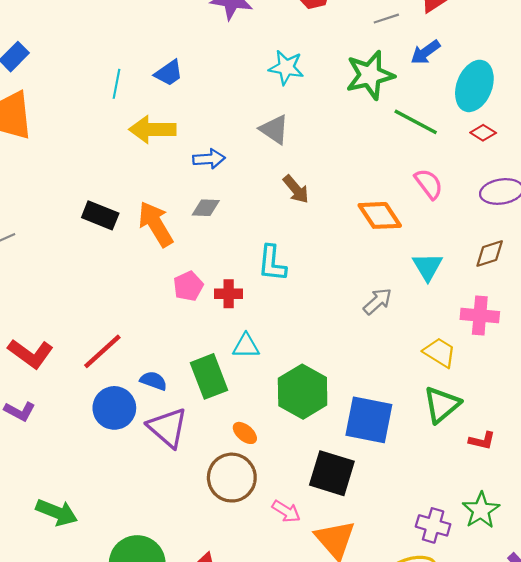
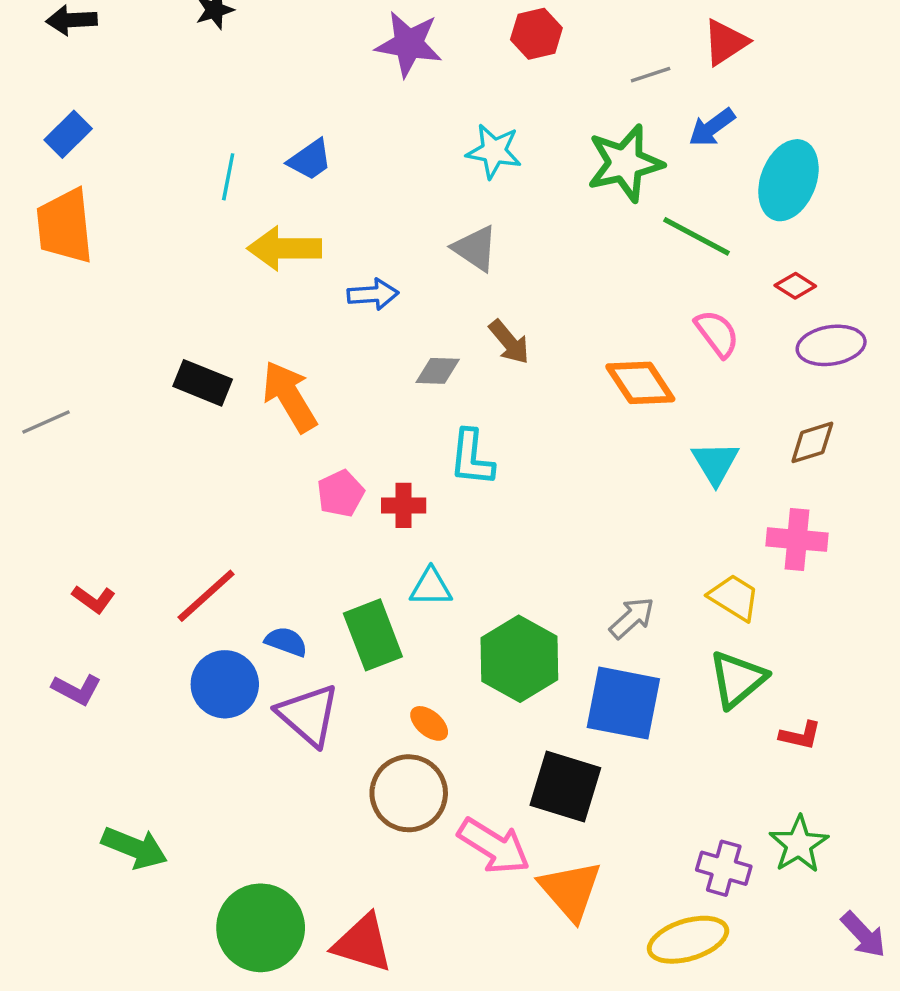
red diamond: (483, 133) -> (795, 286), moved
gray diamond: (206, 208) -> (438, 371), moved
gray arrow: (378, 301) -> (632, 618), moved
red L-shape: (31, 354) -> (94, 599), size x0.6
pink arrow: (286, 511) -> (494, 846), size x1.6

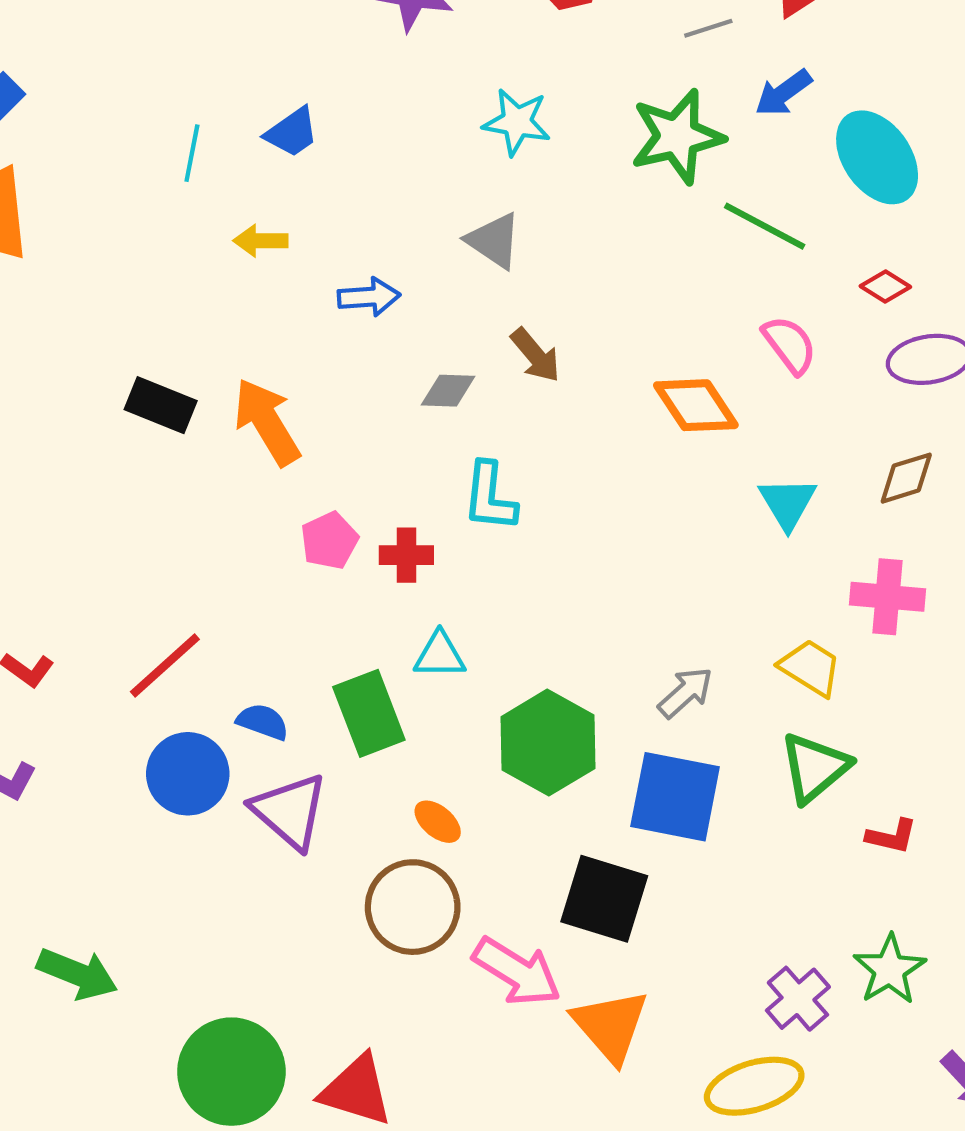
cyan ellipse: (788, 180) -> (877, 157), turned -56
yellow arrow: (284, 248) -> (261, 241), size x0.6
purple cross: (724, 868) -> (798, 999), turned 33

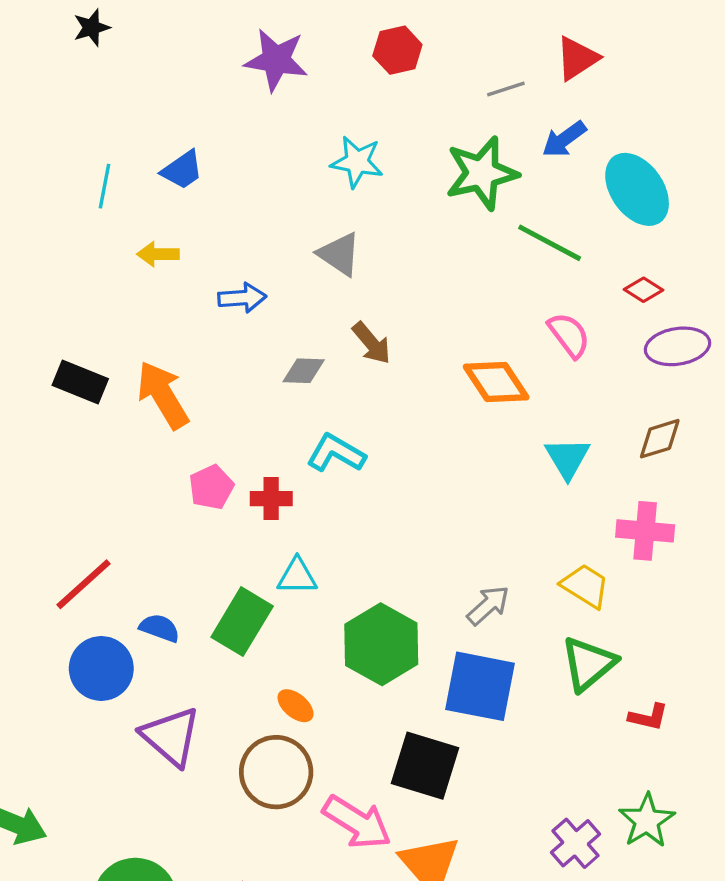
cyan L-shape: (490, 497) -> (336, 453), turned 114
green rectangle: (369, 713) -> (242, 622), turned 52
purple triangle: (290, 811) -> (171, 736), moved

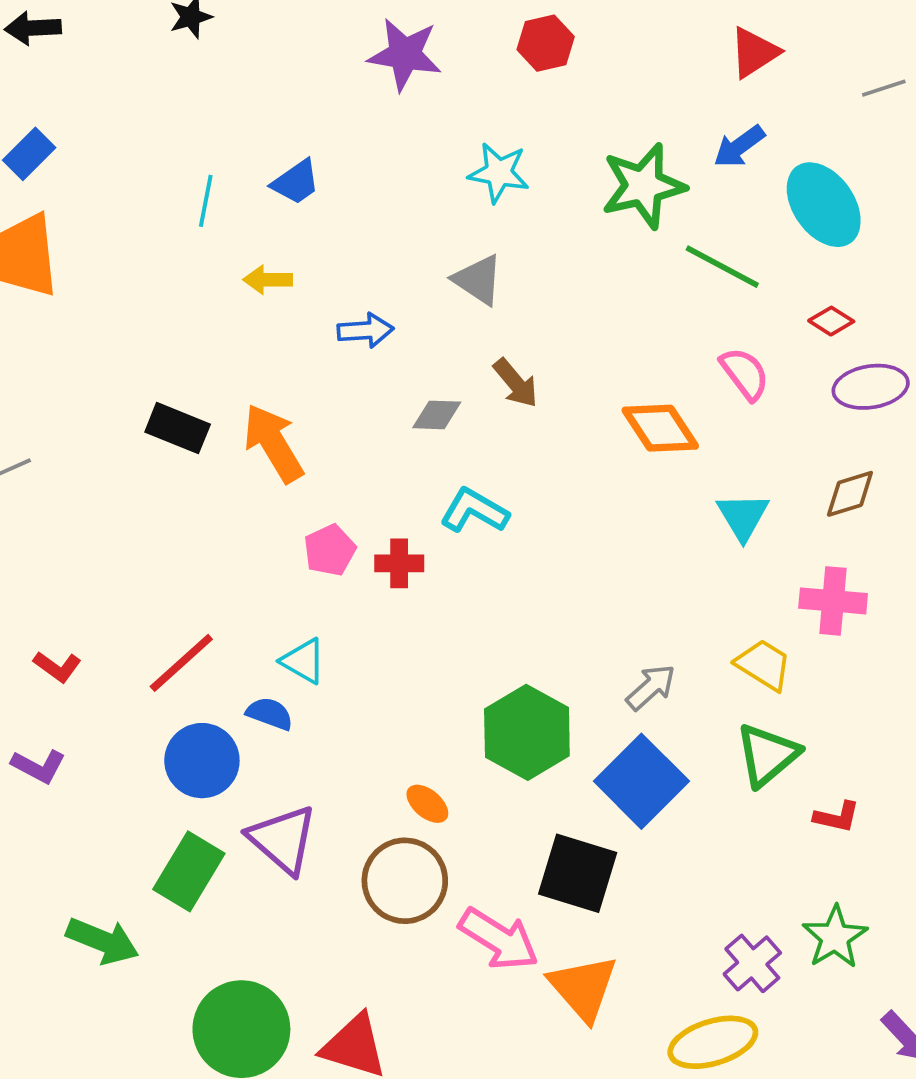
gray line: (506, 89) -> (884, 88), moved
cyan triangle: (297, 576) -> (303, 661), moved, turned 30
green rectangle: (242, 622) -> (189, 871), moved
blue square: (480, 686) -> (641, 781), turned 34

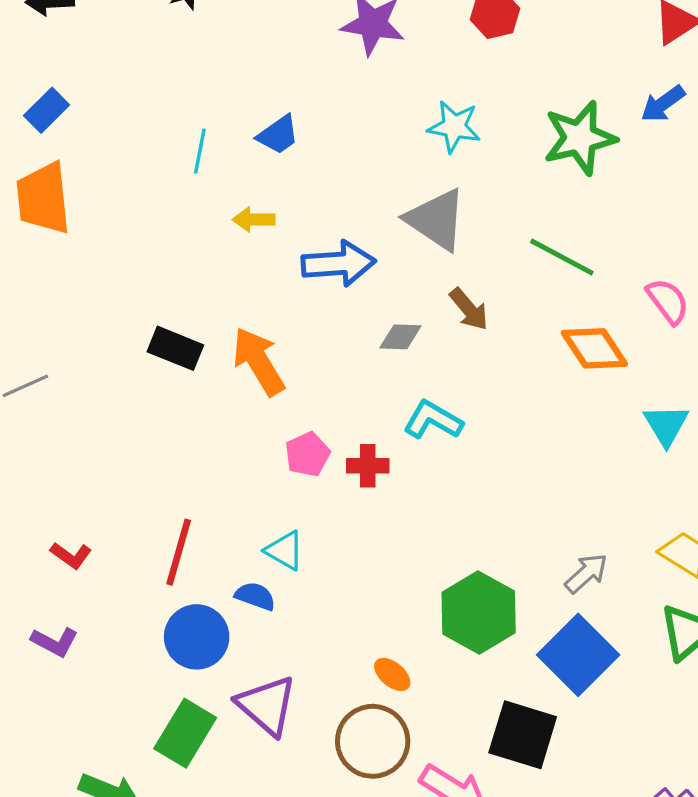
green line: (722, 267) -> (562, 257), moved
gray triangle: (478, 280) -> (436, 220), size x1.4
blue arrow: (365, 330) -> (338, 264), size x1.5
red line: (181, 663) -> (179, 552), turned -32

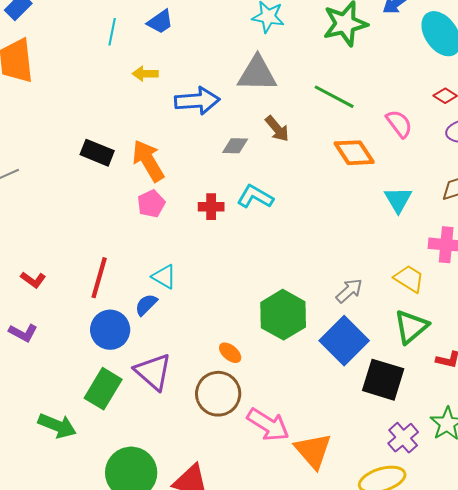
gray triangle: (436, 220) -> (257, 74), turned -33
pink pentagon: (307, 454) -> (151, 204), moved
red cross: (368, 466) -> (211, 207), moved
blue semicircle: (255, 596) -> (146, 305), turned -65
black square: (523, 735) -> (383, 380), moved

